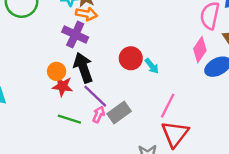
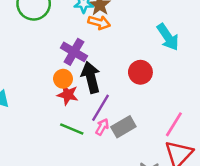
purple cross: (75, 35) -> (74, 52), moved
cyan arrow: (152, 66) -> (168, 37), moved, size x1.6
purple line: (95, 96) -> (100, 108), turned 72

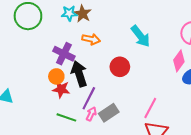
orange arrow: (99, 22) -> (91, 39), moved

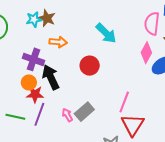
purple line: (89, 98) -> (39, 114), moved
pink arrow: (91, 114) -> (67, 115), turned -48
green line: (66, 117) -> (15, 117), moved

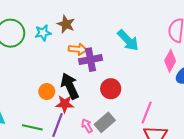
cyan star: (34, 19) -> (43, 33), moved
purple cross: (33, 59) -> (90, 60), moved, turned -30
red circle: (90, 66) -> (111, 89), moved
red star: (35, 94) -> (65, 104), moved

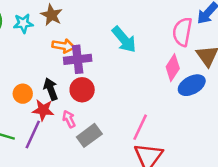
black arrow: (70, 86) -> (51, 89), size x0.7
red circle: (111, 89) -> (82, 90), moved
pink arrow: (87, 126) -> (69, 119), moved

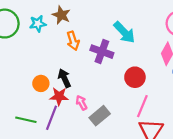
orange arrow: (63, 46) -> (73, 41), turned 66
purple cross: (78, 59) -> (102, 52), moved, turned 30
red circle: (82, 90) -> (135, 77), moved

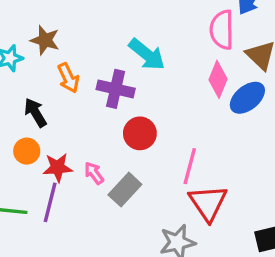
red circle: (135, 77) -> (140, 133), moved
black arrow: (64, 78) -> (35, 113), moved

